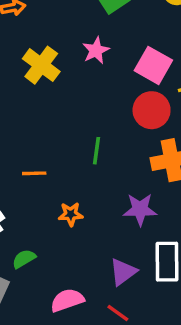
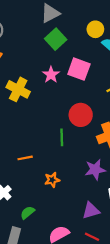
pink square: (153, 65) -> (79, 69), moved
red circle: (152, 110) -> (81, 115), moved
purple triangle: (123, 272) -> (91, 211), turned 30

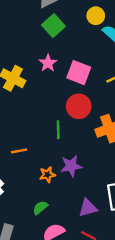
pink square: (79, 69) -> (79, 73), moved
purple star: (95, 170) -> (71, 166), moved
green semicircle: (27, 213) -> (40, 208), moved

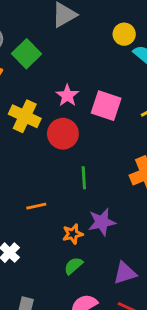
green square: (53, 26) -> (26, 54), moved
red circle: (79, 106) -> (63, 134), moved
green semicircle: (40, 208) -> (73, 266), moved

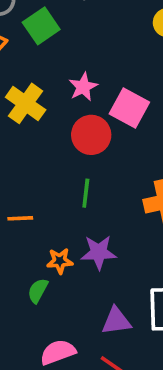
red circle: (63, 134) -> (91, 135), moved
green semicircle: (73, 266) -> (38, 291), moved, turned -30

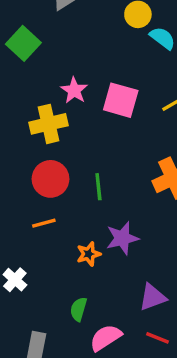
yellow cross: (26, 103) -> (49, 124), moved, turned -36
red circle: (91, 135) -> (50, 179), moved
green semicircle: (38, 291) -> (79, 309), moved

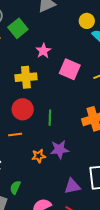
pink star: (74, 90) -> (43, 51), moved
green semicircle: (79, 309) -> (15, 187), moved

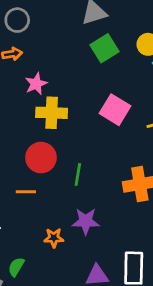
green square: (18, 28) -> (105, 48), moved
pink star: (43, 51) -> (36, 84), moved
orange star: (39, 156) -> (54, 238), moved

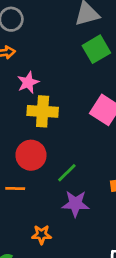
green line: (78, 174) -> (67, 173), turned 35
purple star: (86, 221) -> (75, 204), moved

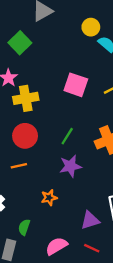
green square: (96, 49) -> (20, 43), moved
green line: (67, 173) -> (67, 136), moved

